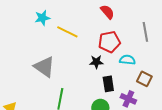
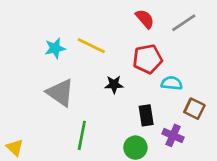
cyan star: (42, 18) -> (55, 48), moved
gray line: (145, 32) -> (184, 23), moved, turned 66
black star: (96, 62) -> (114, 84), moved

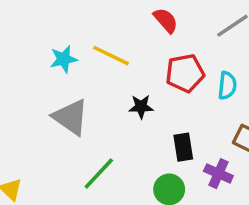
red semicircle: (145, 19) -> (166, 20), moved
cyan semicircle: (172, 83) -> (227, 86), moved, turned 90
green line: (82, 135) -> (99, 174), turned 32

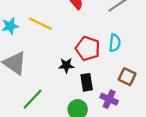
red pentagon: (185, 73) -> (88, 49), moved, turned 30
black star: (141, 107) -> (66, 65), moved

